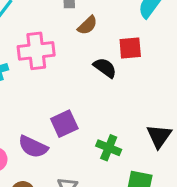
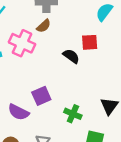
brown semicircle: (87, 25) -> (44, 26), moved
pink cross: (36, 51) -> (22, 43), turned 30

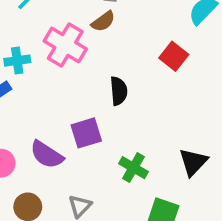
red square: (90, 42) -> (174, 56), turned 35
black semicircle: (71, 56) -> (119, 91), moved, turned 42

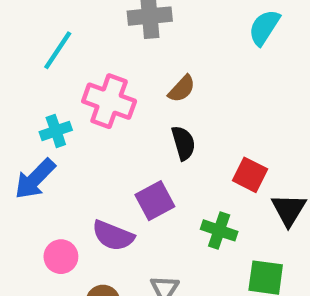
brown semicircle: (103, 21) -> (182, 89), moved
red square: (174, 56) -> (250, 175), moved

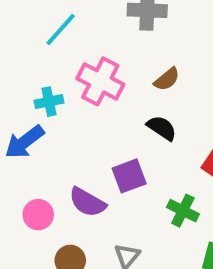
black semicircle: (183, 143) -> (162, 128), turned -48

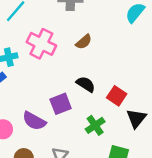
black semicircle: (162, 128) -> (86, 84), moved
green cross: (183, 211) -> (95, 125), turned 30

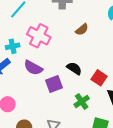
brown semicircle: (84, 42) -> (82, 30), moved
purple semicircle: (34, 121) -> (33, 68), moved

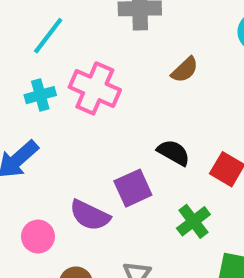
cyan cross: (13, 46) -> (40, 95), moved
purple semicircle: (33, 68) -> (90, 215), moved

